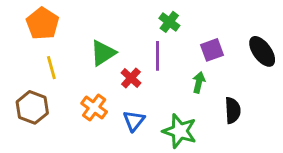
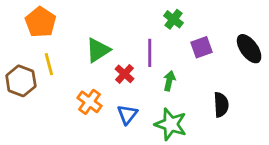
green cross: (169, 22) -> (173, 19), moved
green arrow: (199, 82) -> (169, 81), moved
brown hexagon: (32, 107) -> (21, 81), moved

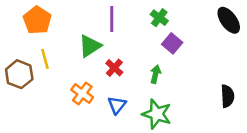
purple square: (201, 47) -> (172, 43), moved, turned -30
black ellipse: (249, 49) -> (229, 20), moved
purple line: (150, 53) -> (112, 19), moved
black semicircle: (221, 105) -> (227, 96), moved

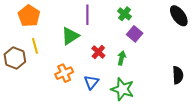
red cross: (114, 68) -> (98, 52), moved
orange cross: (82, 93) -> (64, 73), turned 30

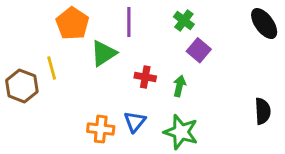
orange pentagon: (29, 16) -> (72, 24), moved
red cross: (98, 52) -> (145, 77), turned -32
orange cross: (64, 73) -> (101, 129), moved, turned 30

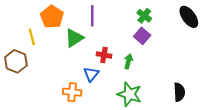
green cross: (184, 21) -> (144, 16), moved
yellow line: (52, 68) -> (32, 37), moved
black semicircle: (263, 111) -> (179, 92), moved
blue triangle: (135, 122) -> (91, 74), moved

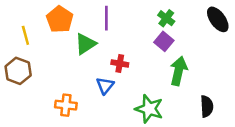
yellow line: (32, 37) -> (25, 35), moved
green arrow: (128, 61) -> (179, 71), moved, size x1.6
orange cross: (72, 92) -> (66, 105), moved

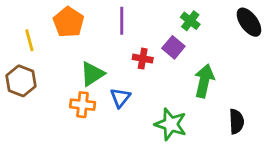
purple square: (164, 41) -> (173, 47), moved
green triangle: (85, 44) -> (92, 74), moved
red cross: (120, 64) -> (143, 59), moved
orange cross: (66, 105) -> (83, 105), moved

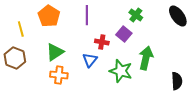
green triangle: (92, 74) -> (55, 52), moved
blue triangle: (120, 98) -> (90, 60), moved
black semicircle: (236, 121) -> (177, 81), moved
green star: (171, 124) -> (121, 71), moved

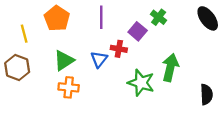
purple square: (124, 34) -> (138, 31), moved
blue triangle: (90, 60) -> (99, 59), moved

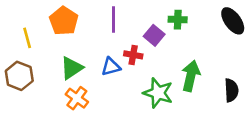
green cross: (159, 17) -> (178, 20), turned -35
blue triangle: (99, 59) -> (111, 67), turned 36
orange cross: (69, 87) -> (77, 98), turned 30
black semicircle: (206, 94) -> (231, 90), moved

